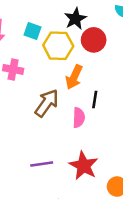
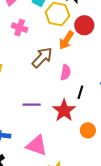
red circle: (94, 40) -> (84, 25), moved
black line: (95, 99) -> (80, 92), moved

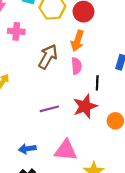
orange arrow: (66, 40) -> (78, 41), moved
red star: (64, 110) -> (85, 106), turned 30

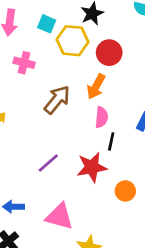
pink semicircle: (76, 66) -> (102, 117), moved
purple line: (49, 109) -> (48, 163), turned -36

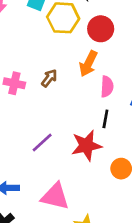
pink cross: (24, 63) -> (14, 83), moved
brown arrow: (57, 100) -> (49, 78), size x0.6
pink semicircle: (102, 117) -> (107, 87), moved

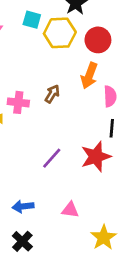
pink triangle: (55, 196) -> (70, 210), size x0.6

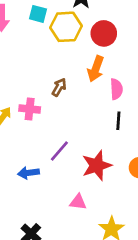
pink cross: (18, 102) -> (30, 109), moved
red star: (96, 157) -> (97, 166), moved
blue arrow: (23, 206) -> (28, 173), moved

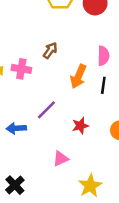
orange arrow: (96, 69) -> (78, 76), moved
red star: (97, 166) -> (80, 126), size x0.6
pink triangle: (78, 202) -> (61, 159), turned -35

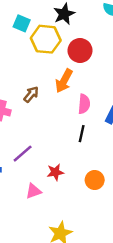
orange arrow: (78, 76) -> (64, 81), moved
pink triangle: (61, 159) -> (33, 191), moved

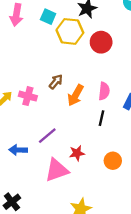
orange arrow: (64, 81) -> (76, 95), moved
pink triangle: (33, 191) -> (57, 170), size x1.6

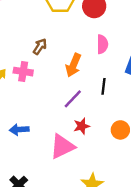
brown arrow: (56, 82) -> (40, 47), moved
pink semicircle: (104, 91) -> (102, 44), moved
purple line: (47, 136) -> (73, 99), moved

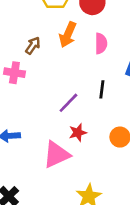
orange arrow: (73, 65) -> (68, 35), moved

